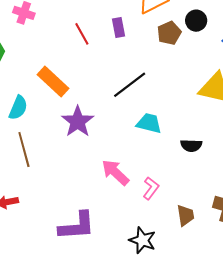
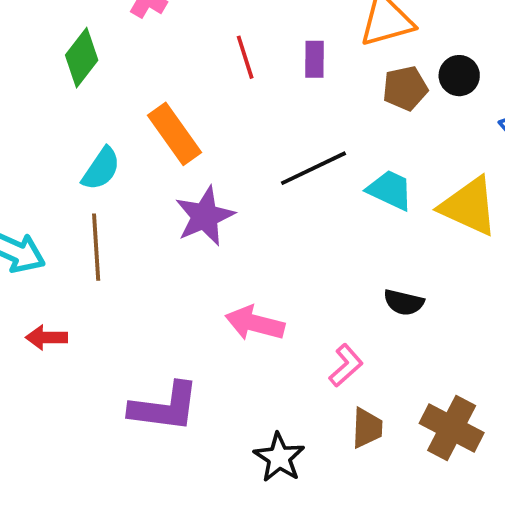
cyan trapezoid: (149, 123) -> (390, 190), moved
pink arrow: (115, 172) -> (255, 323), turned -40
pink L-shape: (151, 188) -> (346, 365), moved

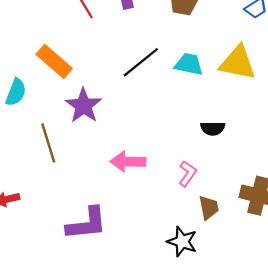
brown line: (96, 247) -> (48, 143), moved
black star: (279, 458) -> (182, 242), moved

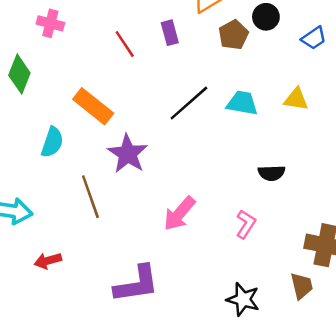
yellow triangle: (238, 63) -> (296, 99), size x0.6
pink arrow: (128, 162) -> (179, 214), turned -48
brown trapezoid: (209, 207) -> (302, 286), moved

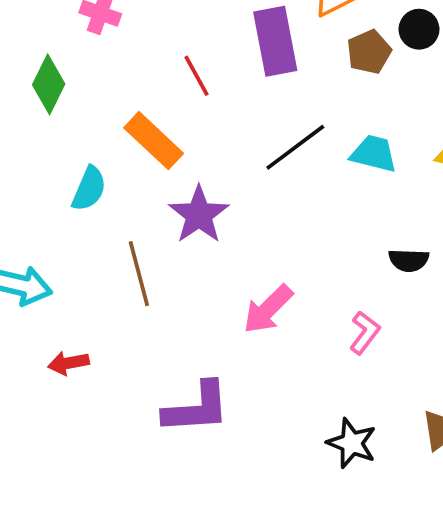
purple rectangle: (170, 33) -> (275, 41), size x1.8
red line: (125, 44) -> (196, 76), moved

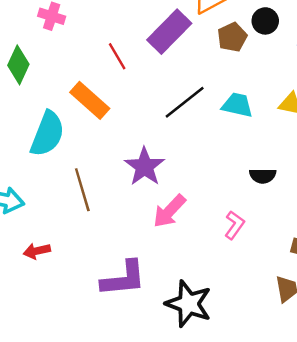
purple rectangle: (275, 41) -> (169, 32), turned 57
cyan semicircle: (89, 189) -> (47, 134), size x1.5
purple star: (199, 215) -> (144, 167), moved
black star: (352, 443) -> (189, 304), moved, size x1.4

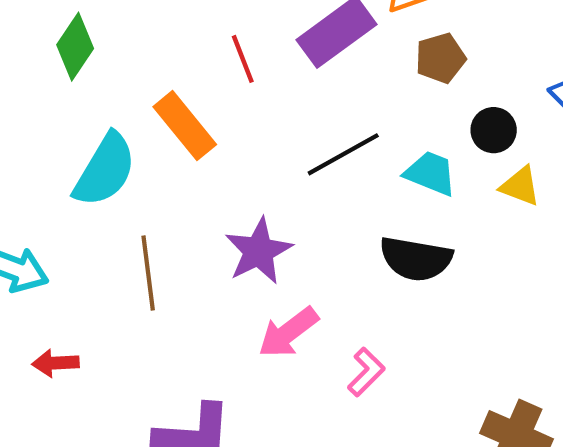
black circle: (265, 21) -> (494, 130), moved
black semicircle: (263, 176) -> (416, 259), moved, size x1.6
pink L-shape: (235, 225) -> (366, 372), moved

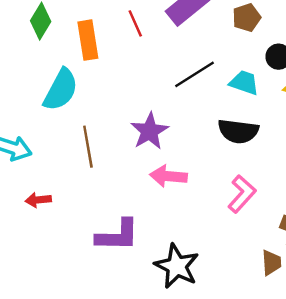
orange rectangle: (185, 126) -> (88, 40), moved, turned 33
pink arrow: (288, 332) -> (168, 176), turned 45
pink L-shape: (366, 372) -> (242, 194), moved, size x1.4

